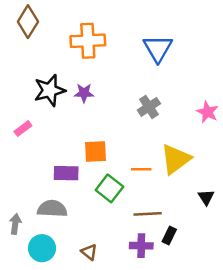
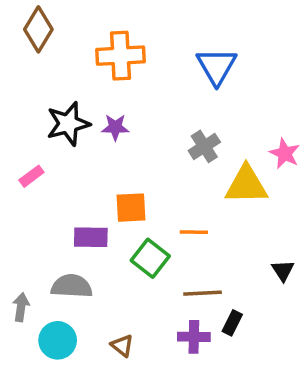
yellow triangle: (176, 159) -> (246, 185), moved, turned 36

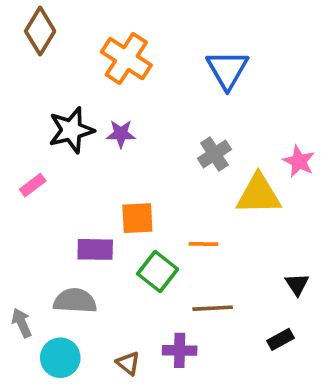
orange cross: (120, 56) -> (126, 59), turned 36
gray arrow: (21, 307) -> (22, 323), turned -32
black rectangle: (232, 323) -> (281, 339), moved, turned 35
purple cross: (194, 337) -> (180, 350), moved

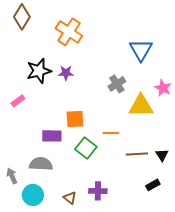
blue triangle: (227, 70) -> (141, 50), moved
brown line: (213, 308) -> (137, 154), moved

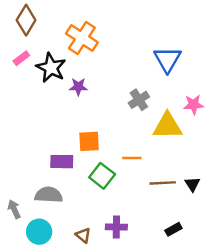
black star: (39, 71) -> (51, 68), moved, turned -30
pink star: (163, 88) -> (194, 105), turned -30
pink rectangle: (18, 101) -> (21, 58), moved
black rectangle: (153, 185) -> (173, 229), moved

